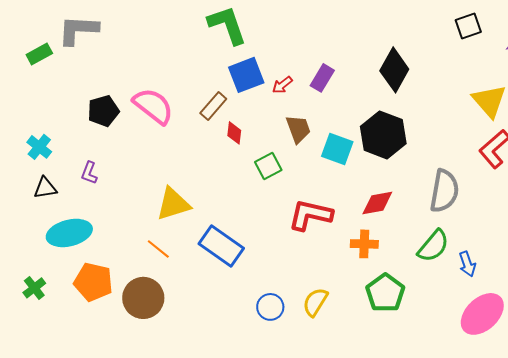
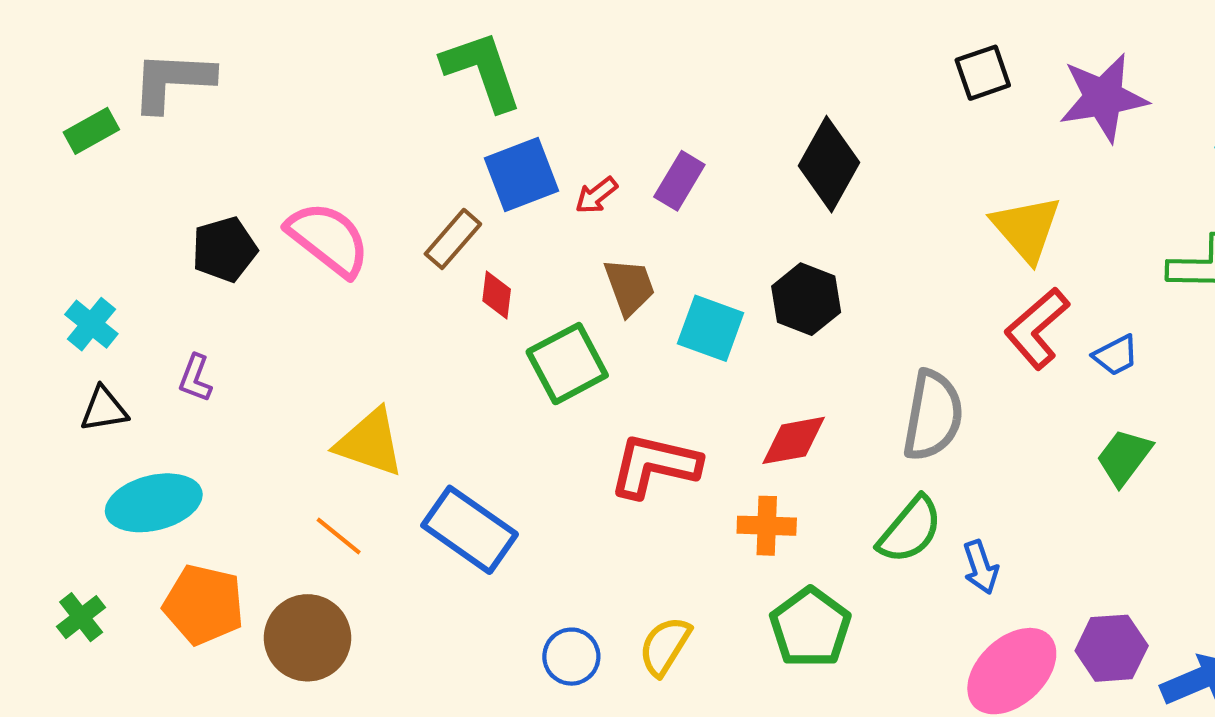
black hexagon: (383, 135) -> (806, 299), size x0.7
green square: (268, 166) -> (567, 364), size x1.4
yellow triangle: (173, 204) -> (370, 443), turned 36

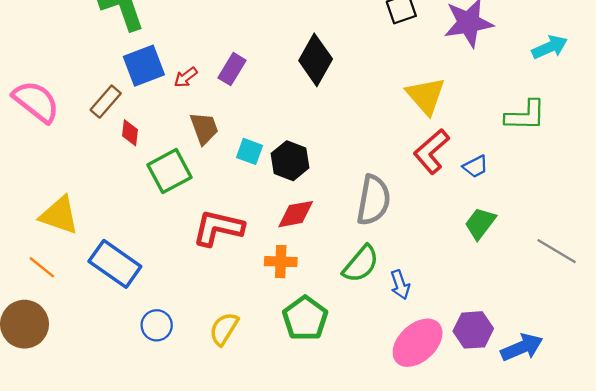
black hexagon: (806, 299) -> (290, 161), moved
cyan square: (711, 328) -> (249, 151), size x0.7
blue circle: (571, 657) -> (157, 325), moved

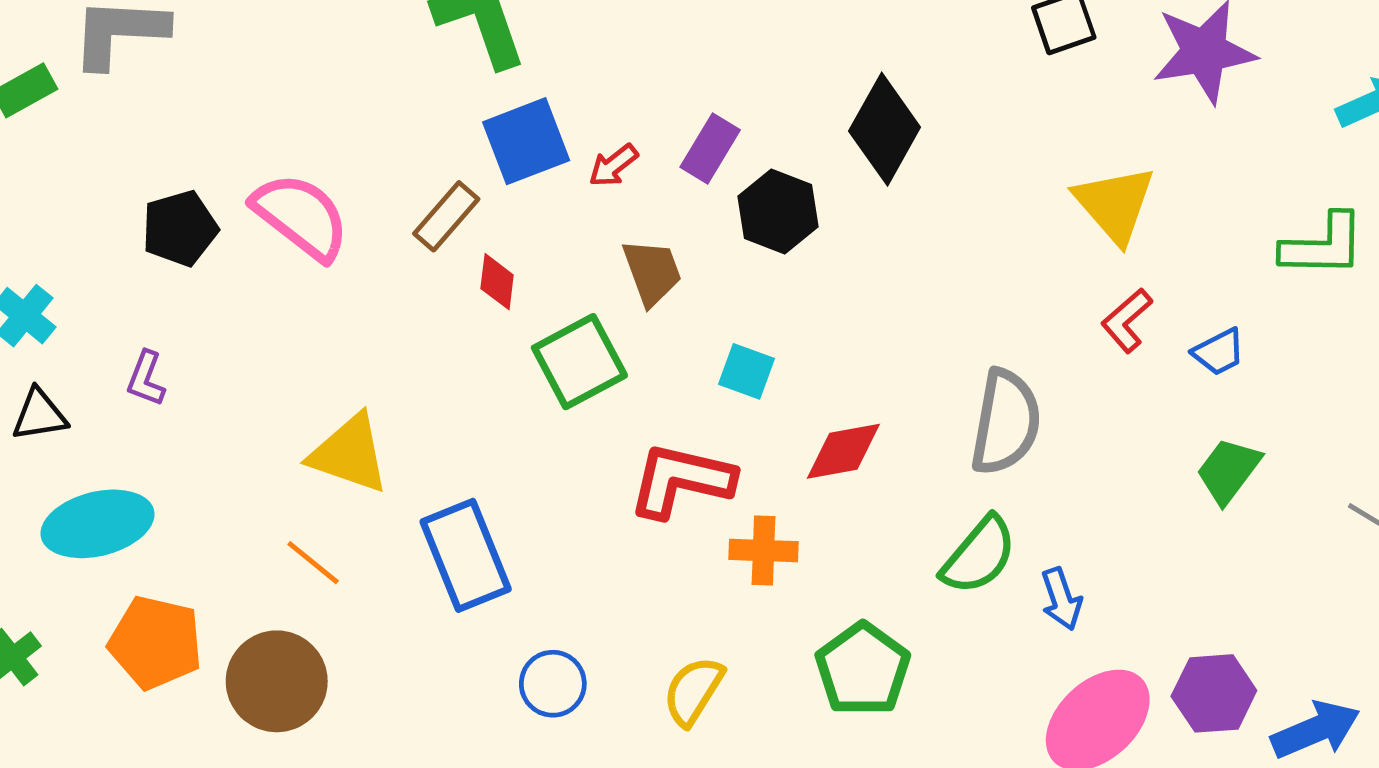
cyan square: (249, 151) -> (747, 371), moved
red L-shape: (431, 151) -> (1127, 320), size x0.7
black hexagon: (290, 161) -> (778, 211), moved
orange cross: (281, 262) -> (763, 551), moved
blue rectangle: (115, 264) -> (466, 555), turned 33

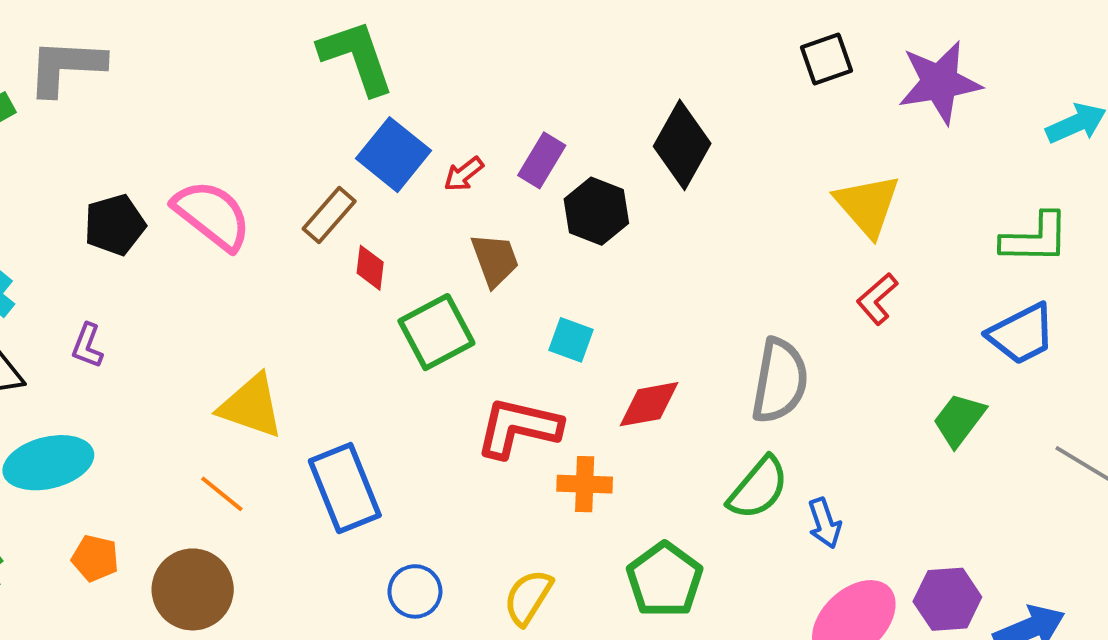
blue square: (526, 141) -> (394, 155), turned -30
blue trapezoid: (1219, 352) -> (1022, 334), moved, size x1.6
orange pentagon: (156, 643) -> (95, 558), size x0.6

